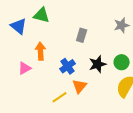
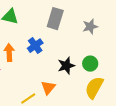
gray rectangle: (82, 35) -> (55, 19), moved, size x1.5
blue cross: (68, 66) -> (35, 46), moved

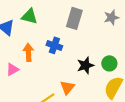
gray star: (90, 27) -> (111, 17), moved
blue cross: (35, 46) -> (54, 45), turned -35

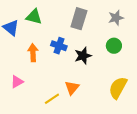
green circle: (109, 63) -> (114, 46), moved
black star: (85, 65) -> (83, 56), moved
pink triangle: (12, 69) -> (17, 82), moved

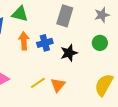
blue cross: (59, 46) -> (45, 43), turned -35
orange arrow: (33, 53) -> (24, 41), moved
yellow line: (52, 99) -> (38, 83), moved

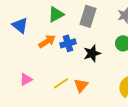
green triangle: (20, 14) -> (56, 14), moved, turned -42
orange arrow: (24, 41) -> (47, 41), turned 60

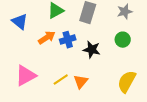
black star: (92, 53) -> (92, 50), turned 30
pink triangle: (26, 79) -> (26, 76), size x1.6

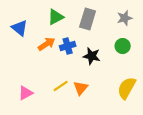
pink triangle: (26, 76) -> (26, 93), moved, size x0.7

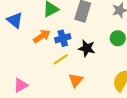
yellow line: (61, 86) -> (61, 59), moved

